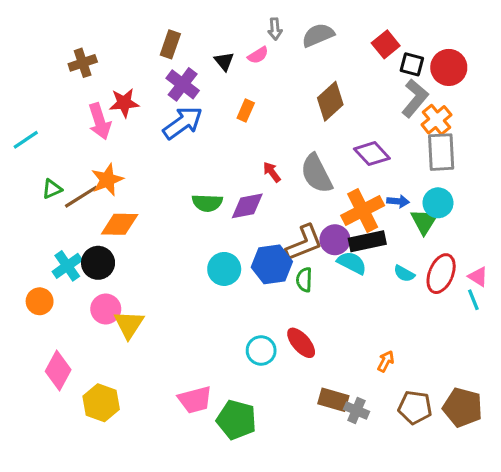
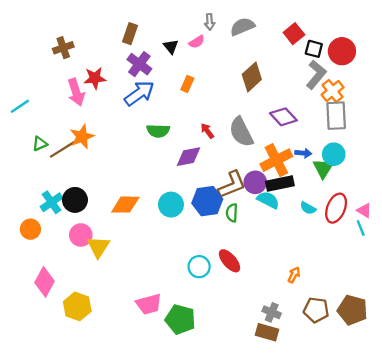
green semicircle: (207, 203) -> (158, 131), moved
orange diamond: (120, 224) -> (125, 205), moved
brown rectangle: (333, 400) -> (267, 332), moved

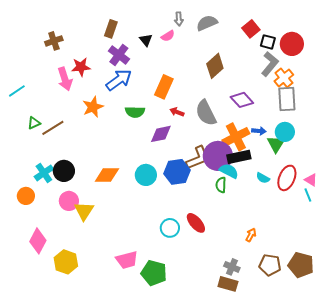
orange rectangle: (187, 84) -> (164, 87), moved, size x1.6
red arrow: (207, 131) -> (177, 112), turned -32
orange star: (82, 137) -> (93, 107), moved
purple circle: (255, 182) -> (218, 156), size x1.5
green semicircle: (232, 213) -> (221, 185), moved

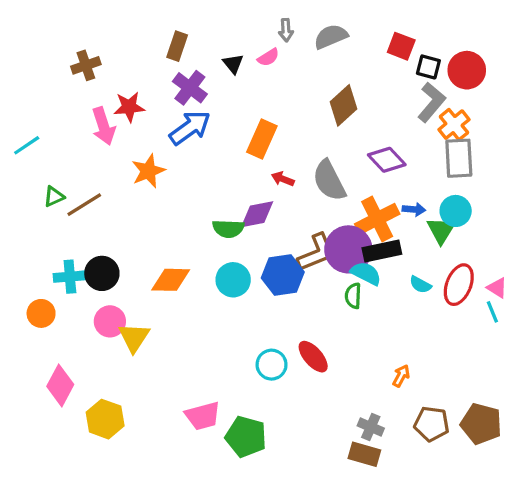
red square: (251, 29) -> (401, 46), turned -30
green semicircle: (135, 112) -> (228, 229), moved
cyan cross: (44, 173) -> (70, 277), turned 30

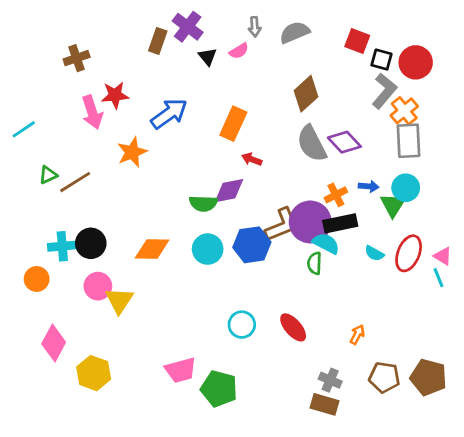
purple cross: (190, 88) -> (188, 27), moved
gray semicircle: (329, 181) -> (312, 144), moved
orange cross: (377, 219) -> (336, 195), size x0.6
red ellipse: (313, 357) -> (293, 327), moved

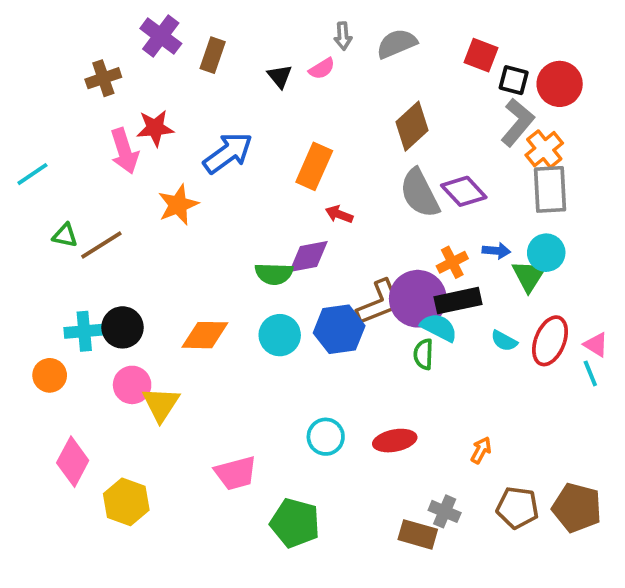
purple cross: (188, 27) -> (161, 36), moved
green triangle: (48, 175) -> (65, 235), turned 36
red ellipse: (293, 327) -> (395, 441), turned -60
pink trapezoid: (181, 370) -> (236, 473), moved
brown rectangle: (324, 404) -> (418, 534), moved

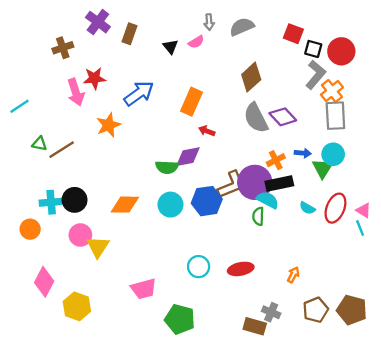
brown pentagon: (517, 508) -> (316, 310), turned -30

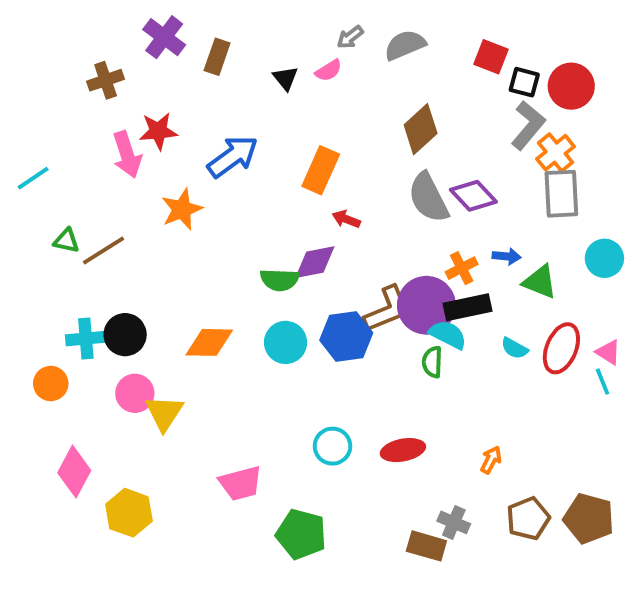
gray arrow: (209, 22) -> (350, 37), turned 56
cyan circle: (333, 154) -> (604, 258), moved
green triangle: (323, 168) -> (540, 282), turned -40

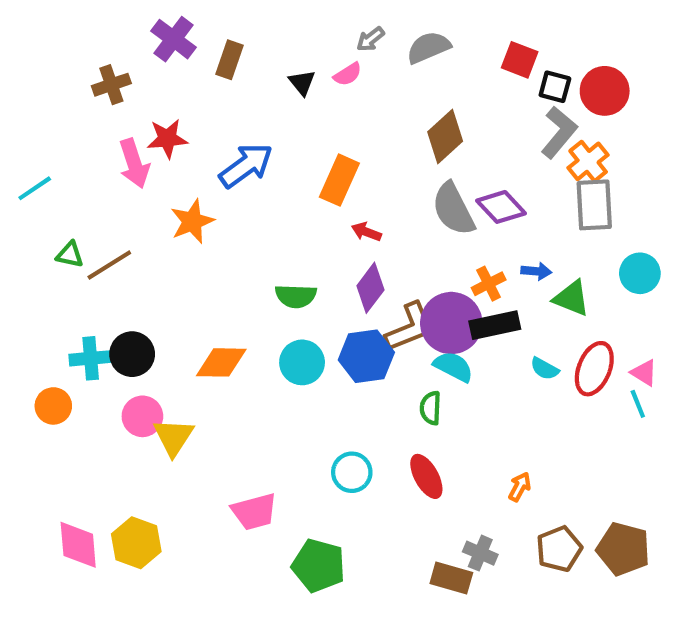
purple diamond: (315, 262) -> (370, 288), moved, turned -42
cyan semicircle: (448, 335) -> (453, 367), moved
green semicircle: (432, 362) -> (431, 408), moved
red ellipse: (403, 450) -> (426, 476), turned 72
pink diamond: (74, 472) -> (78, 545), moved, turned -33

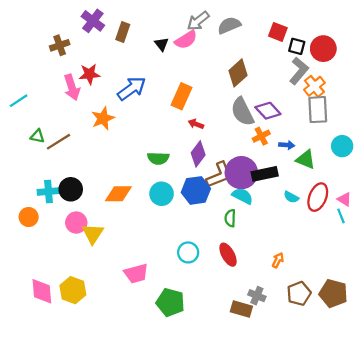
gray arrow: (370, 39) -> (198, 21), size x1.5
pink semicircle: (348, 74) -> (186, 40), size x1.5
orange cross: (489, 284) -> (261, 136), moved

